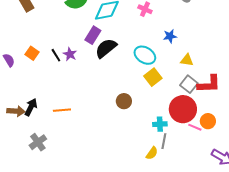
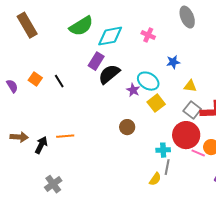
purple star: (70, 54) -> (133, 90), moved
black arrow: (31, 107) -> (41, 145), moved
gray cross: (38, 142) -> (53, 184), moved

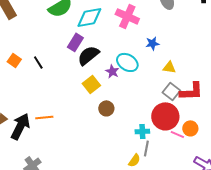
pink cross: (148, 35) -> (127, 16), size x1.6
yellow square: (156, 103) -> (91, 84), moved
black arrow: (41, 145) -> (20, 126), size x1.5

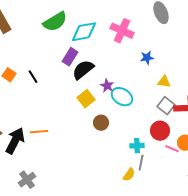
cyan ellipse: (127, 62) -> (122, 97), moved
red circle: (165, 116) -> (160, 131), size x0.7

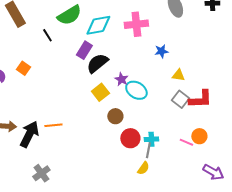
pink cross: (122, 31) -> (136, 24), turned -30
black line: (33, 77) -> (47, 35), moved
red circle: (160, 131) -> (130, 138), moved
gray line: (141, 163) -> (148, 150), moved

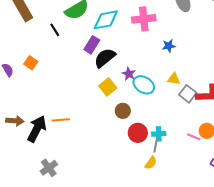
yellow triangle: (178, 75) -> (174, 79), moved

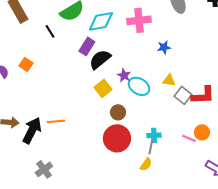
red circle: (138, 133) -> (117, 138), moved, size x1.4

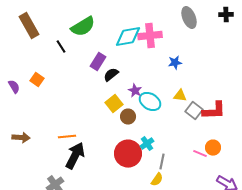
cyan diamond: (101, 21) -> (128, 37), moved
black semicircle: (100, 59) -> (111, 75), size x0.7
brown circle: (118, 112) -> (128, 117), moved
black arrow: (32, 130) -> (75, 156), moved
cyan cross: (154, 135) -> (147, 144), moved, turned -32

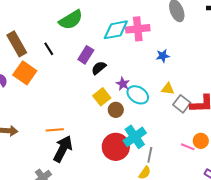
brown rectangle: (29, 26) -> (17, 44), moved
black line: (61, 47) -> (49, 49), moved
orange square: (37, 80) -> (25, 73), size x1.6
cyan cross: (147, 144) -> (135, 137), size x1.6

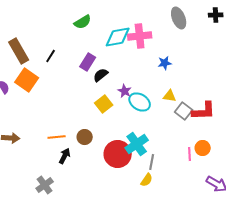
green semicircle: (71, 20) -> (83, 22), moved, size x0.7
black line: (49, 49) -> (51, 56), turned 64
brown circle: (116, 110) -> (85, 137), moved
pink line: (188, 147) -> (190, 154), turned 64
black arrow: (63, 149) -> (65, 156), size x0.6

